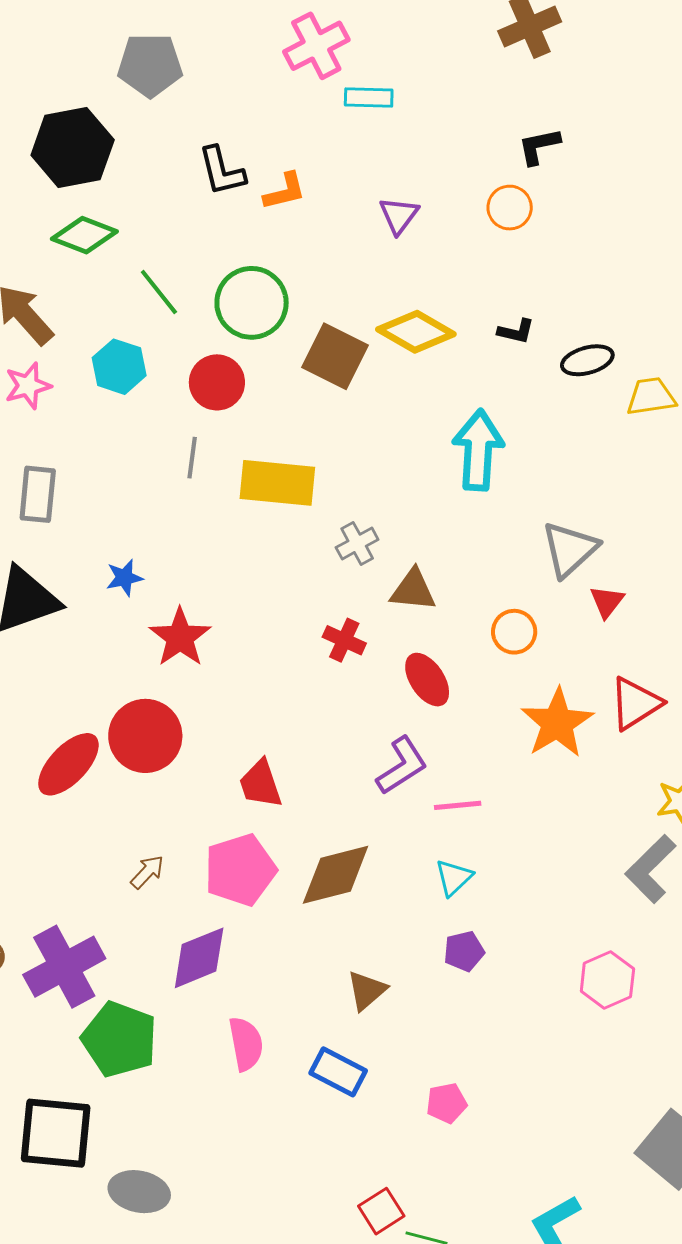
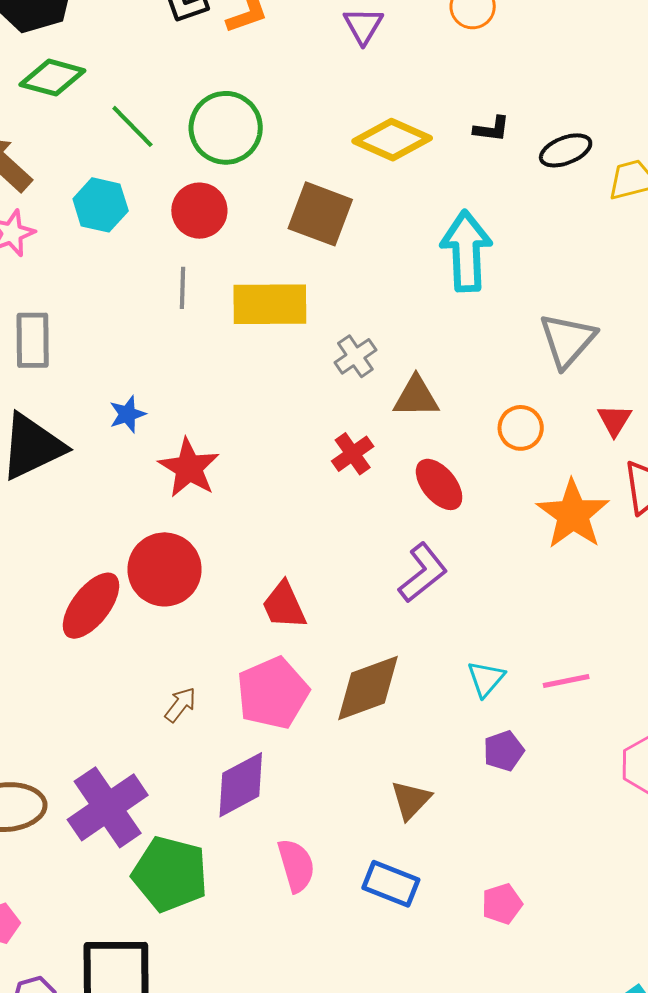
brown square: (335, 356) -> (320, 214), moved
red triangle: (607, 602) -> (615, 420), moved
red cross: (344, 640) -> (353, 454), turned 36
pink line: (458, 805) -> (566, 681), moved

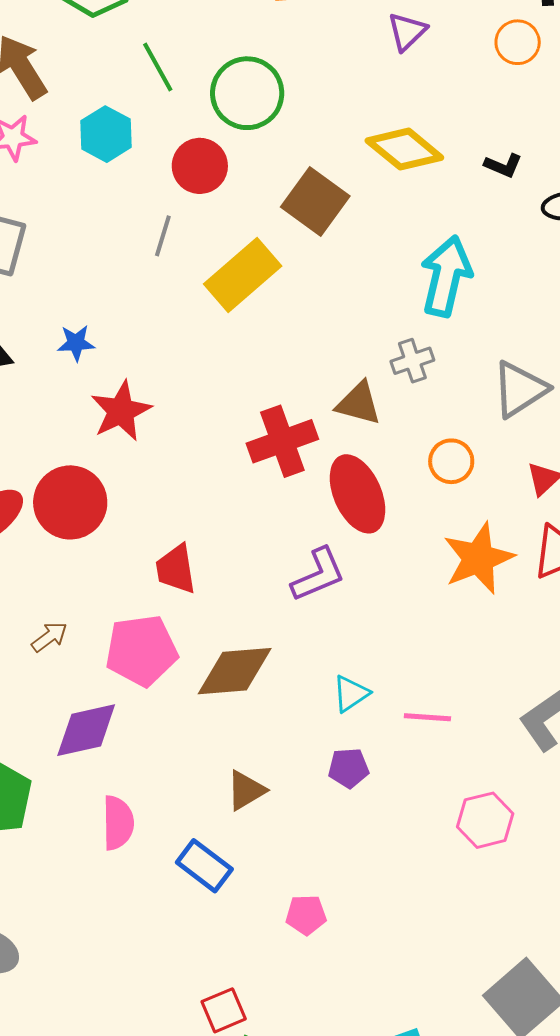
yellow rectangle: (270, 304) -> (243, 275), turned -56
gray cross: (355, 356) -> (412, 361), moved
red cross: (353, 454) -> (282, 441), size x1.6
red ellipse: (439, 484) -> (357, 494), size x1.4

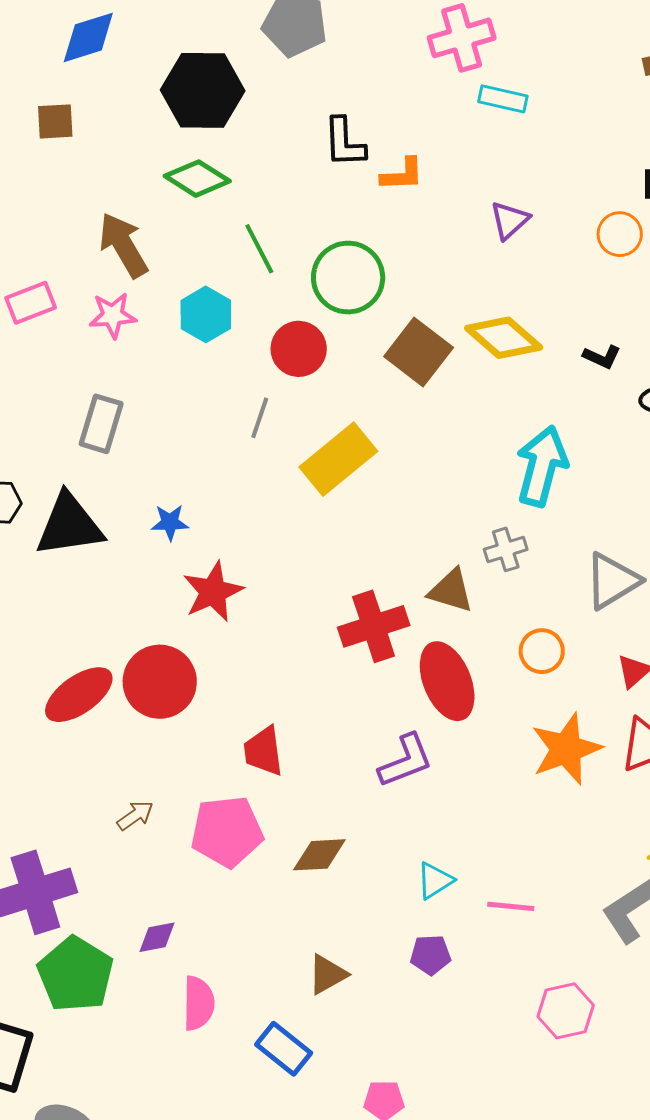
brown square: (315, 201) -> (419, 352), moved
brown diamond: (235, 671) -> (319, 855), size x0.7
purple diamond: (86, 730) -> (157, 937), moved, size x0.6

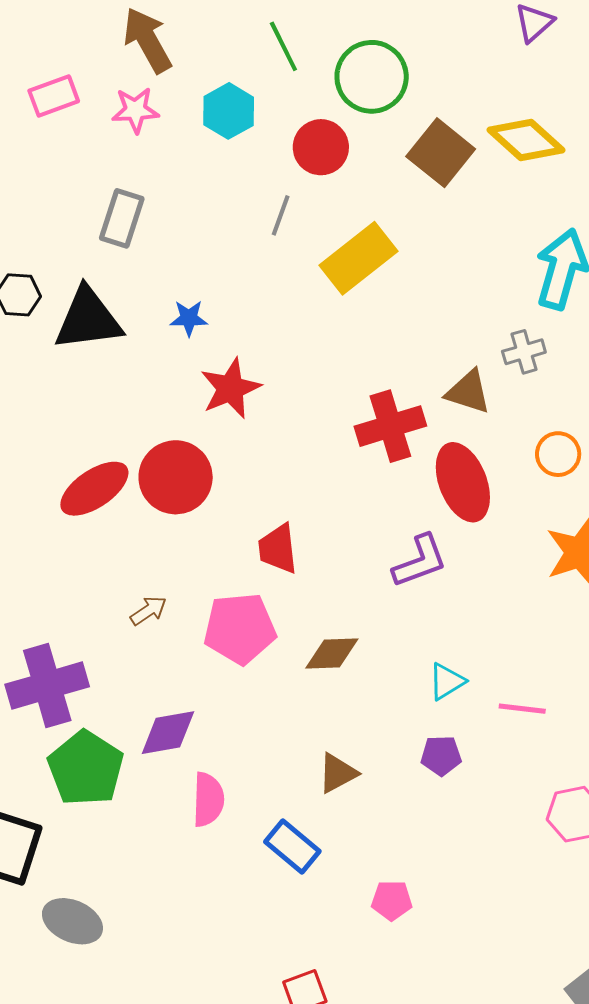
purple diamond: (157, 937) -> (168, 733), size x1.5

